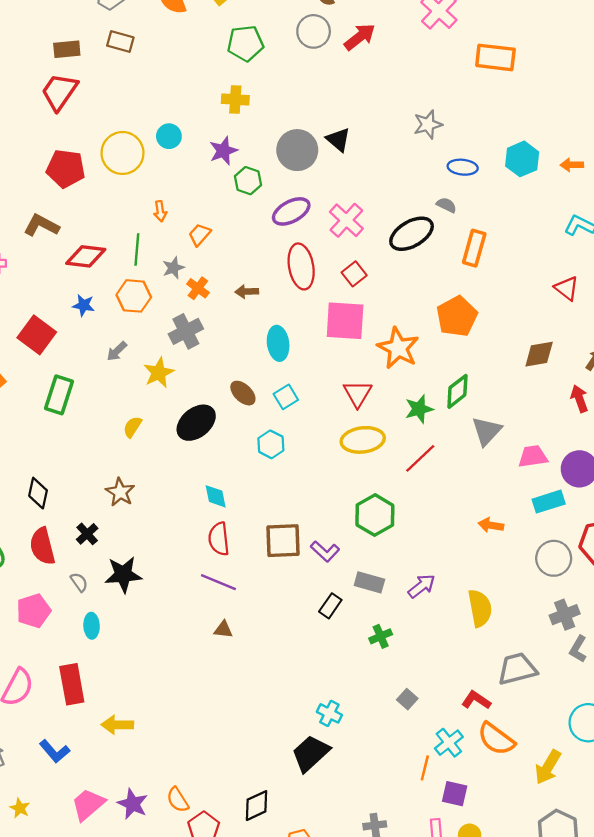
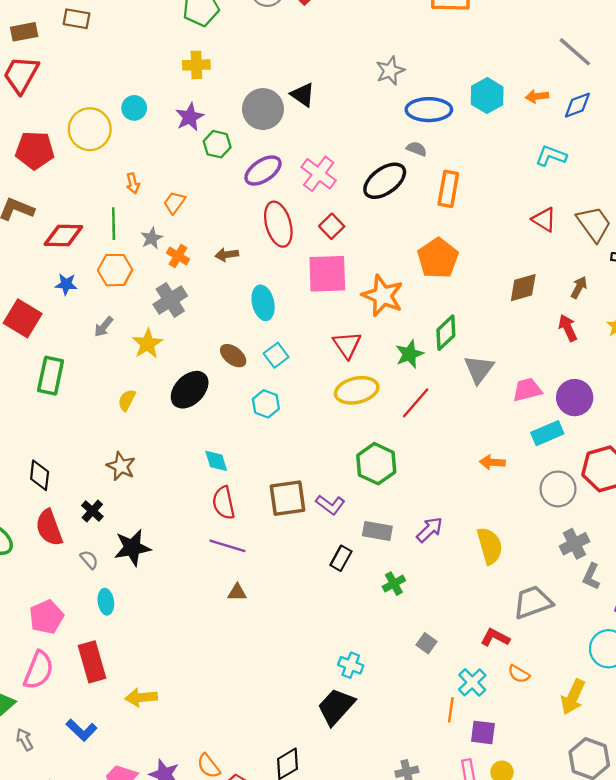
blue ellipse: (463, 167) -> (429, 110), size x1.5
pink pentagon: (34, 611) -> (46, 617), moved
orange semicircle: (496, 739) -> (519, 674), size x0.6

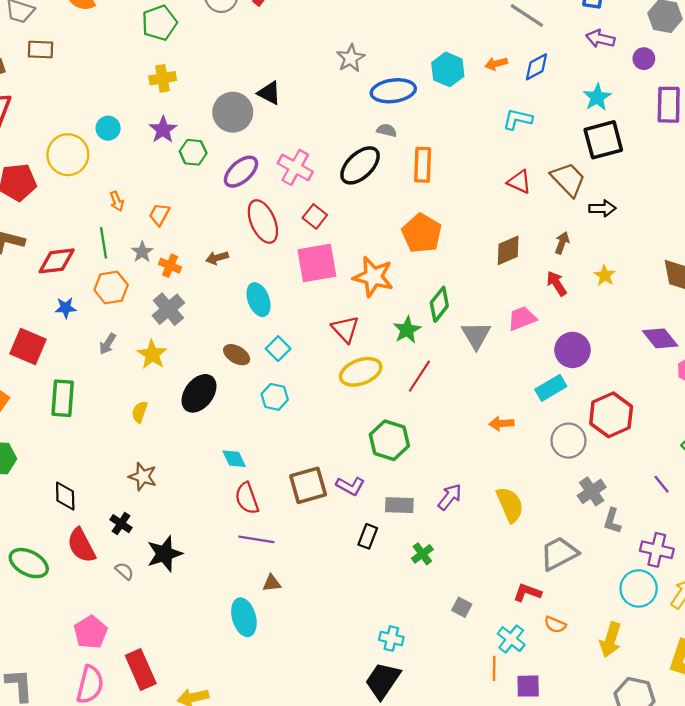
pink trapezoid: (527, 390) -> (522, 318), moved
cyan ellipse: (106, 602) -> (244, 617), moved, size x1.5

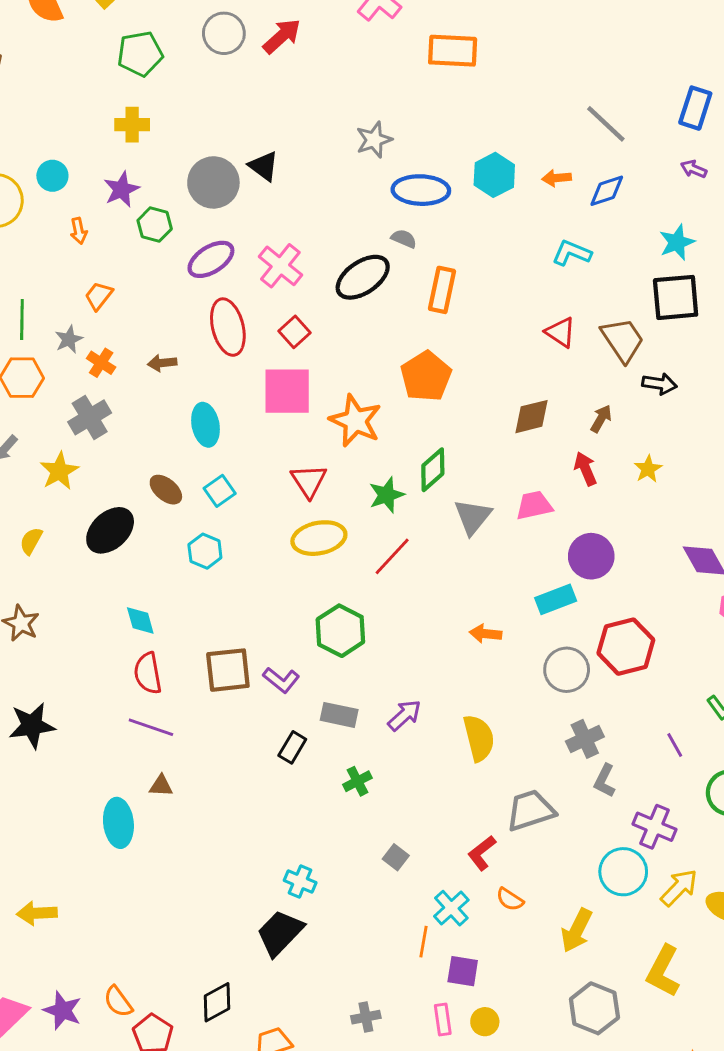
purple arrow: (600, 39) -> (694, 169), size x0.7
orange arrow: (117, 201) -> (79, 231), moved
red L-shape: (527, 593) -> (482, 853), turned -68

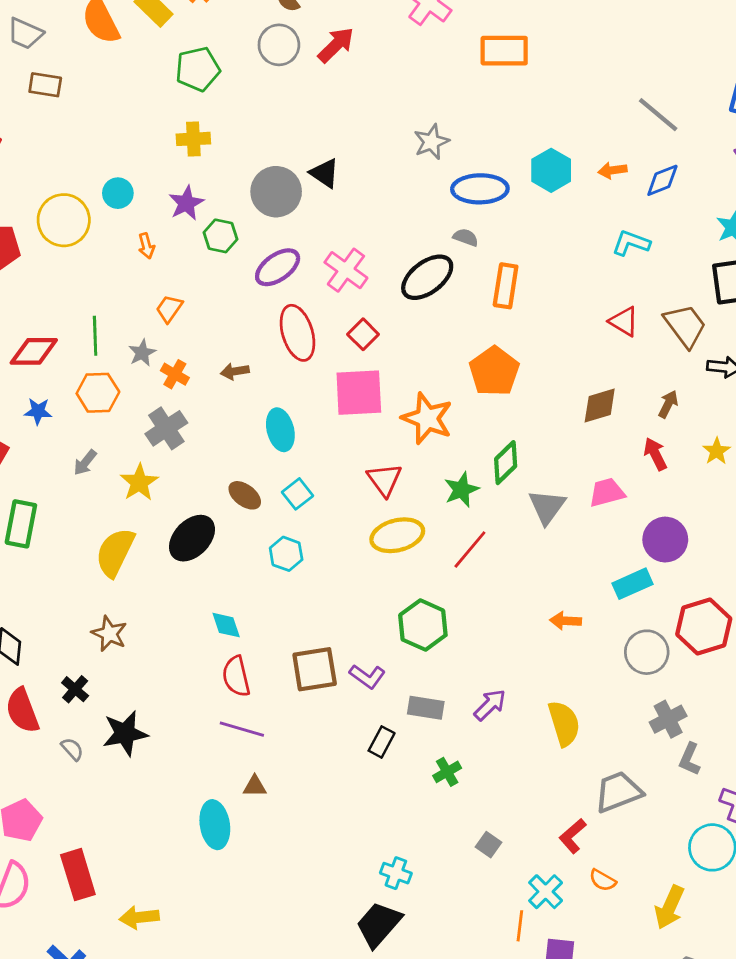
yellow semicircle: (31, 541) -> (115, 552), size x1.8

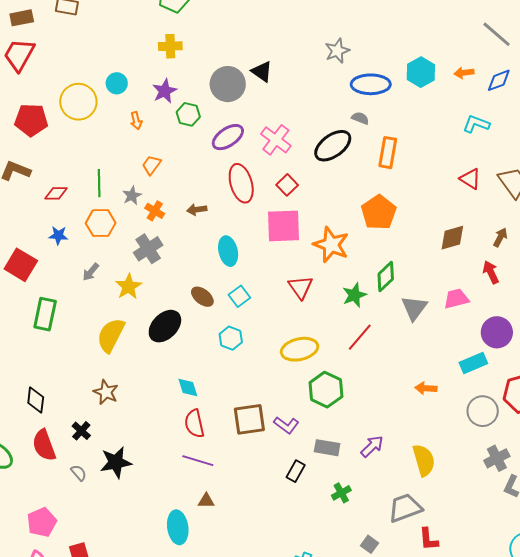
red diamond: (34, 351) -> (56, 193), size x0.7
yellow ellipse: (397, 535) -> (300, 349), moved
gray trapezoid: (618, 792) -> (405, 508), moved
red L-shape: (573, 836) -> (429, 539), turned -55

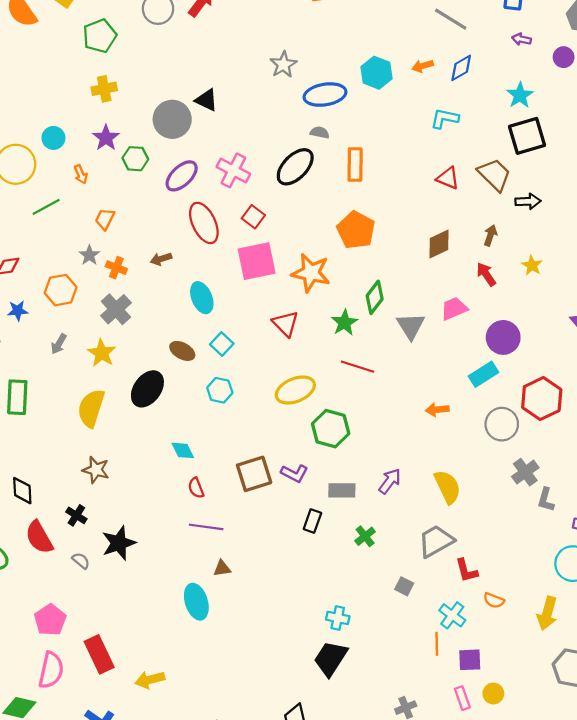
green line: (99, 183) -> (46, 207), moved, turned 72
red line: (360, 337) -> (358, 367), turned 76
red semicircle: (194, 424) -> (196, 488), size x0.7

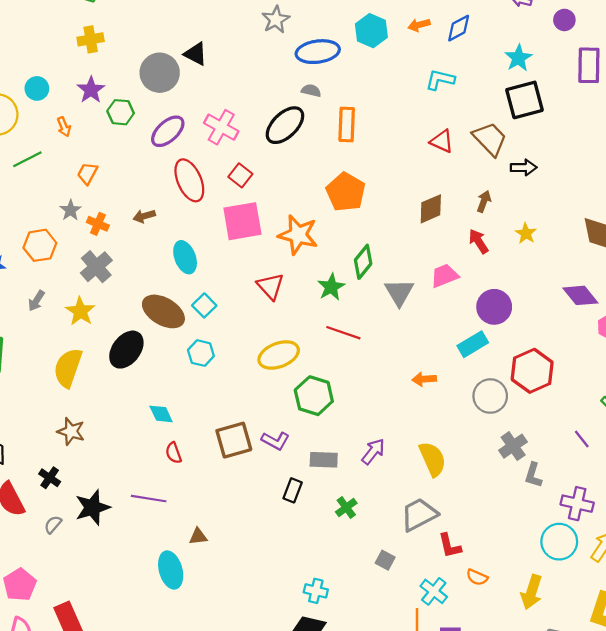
brown ellipse: (182, 351) -> (163, 311), size x1.6
purple line: (206, 527) -> (149, 499), moved
gray semicircle: (81, 561) -> (53, 525), turned -90

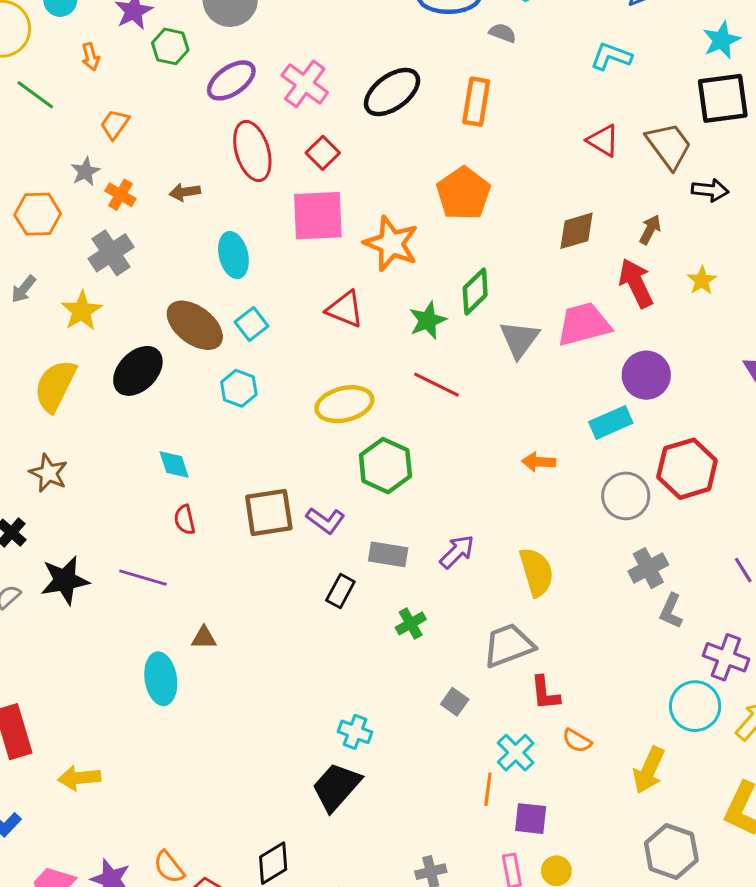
gray semicircle: (311, 91) -> (503, 33), moved
green line: (27, 159) -> (35, 95), turned 56
red arrow: (478, 241) -> (636, 283), size x1.4
pink trapezoid: (444, 276) -> (584, 324), size x1.4
red triangle: (270, 286) -> (345, 309), turned -32

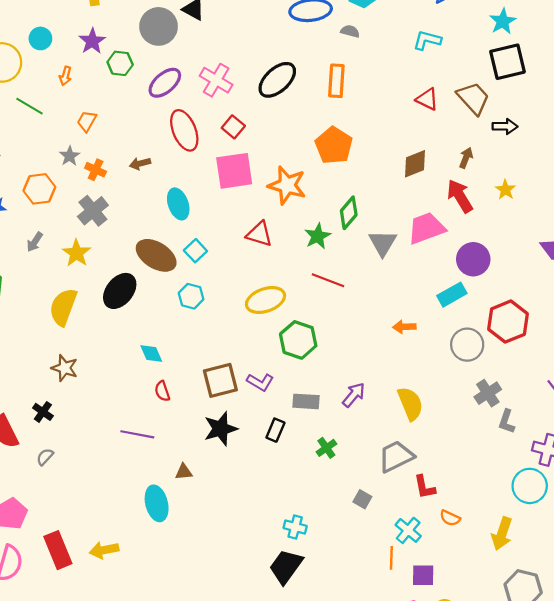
orange arrow: (91, 57) -> (65, 76), turned 36
black star: (65, 580) -> (221, 429), moved
yellow arrow: (79, 778) -> (104, 550), moved

